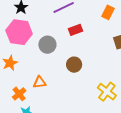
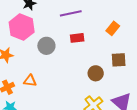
brown circle: (74, 65) -> (96, 73), moved

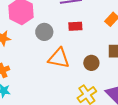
orange triangle: (30, 81) -> (59, 58), moved, size x1.6

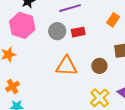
gray circle: (44, 32) -> (57, 31), moved

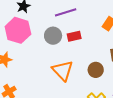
orange triangle: (66, 66) -> (63, 70), turned 45

